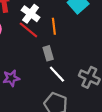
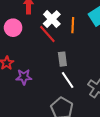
orange line: (54, 26) -> (73, 25), moved

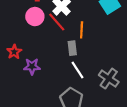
orange line: (73, 25) -> (82, 30), moved
pink circle: (13, 28) -> (35, 17), moved

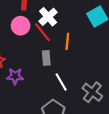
gray rectangle: (72, 48) -> (46, 58), moved

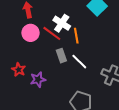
white cross: (48, 17) -> (62, 23), moved
white line: (61, 82) -> (79, 62), moved

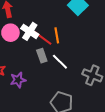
white cross: (62, 23) -> (30, 31), moved
red line: (52, 33) -> (43, 38), moved

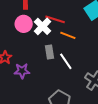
orange line: (57, 35) -> (68, 35), turned -70
red line: (43, 38) -> (55, 19), moved, turned -30

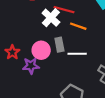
pink circle: (24, 24) -> (41, 50), moved
white line: (66, 61) -> (77, 54), turned -54

